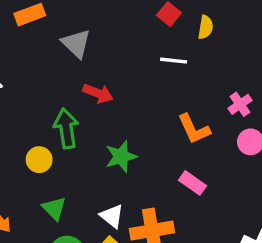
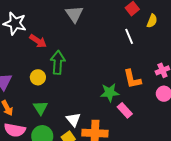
white line: (174, 61) -> (129, 36), turned 49
red arrow: (98, 93) -> (38, 41), moved
green star: (121, 156) -> (110, 93), moved

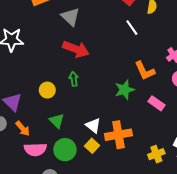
red arrow: (38, 41) -> (76, 49), moved, size x1.4
green arrow: (58, 62) -> (74, 79), moved, size x0.6
pink rectangle: (125, 110) -> (156, 103), moved

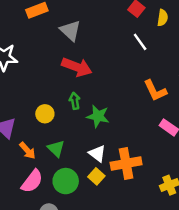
green star: (124, 90) -> (98, 116), moved, turned 30
orange arrow: (23, 129) -> (27, 151), moved
pink semicircle: (35, 149) -> (32, 181), turned -50

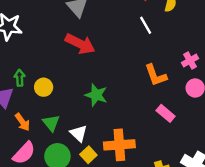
green arrow: (75, 101) -> (20, 78), moved
white triangle: (97, 154) -> (79, 133), moved

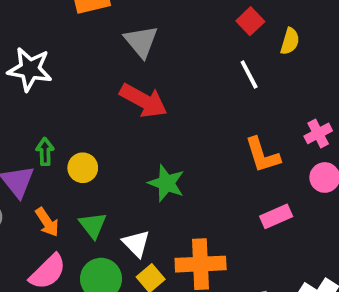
pink rectangle: (166, 113) -> (276, 216), turned -66

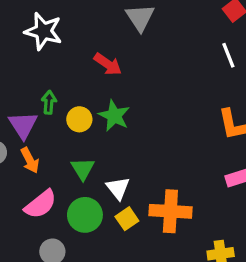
red arrow: (144, 101) -> (108, 64), moved, size x0.7
green star: (166, 183) -> (114, 116), moved
orange arrow: (47, 222) -> (30, 160), moved

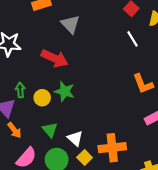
red arrow: (108, 64) -> (55, 58), size x1.4

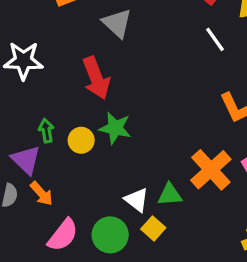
red arrow: (55, 58) -> (96, 78), turned 48
green triangle: (50, 130) -> (170, 195), moved, turned -49
orange cross: (112, 148) -> (211, 170), moved, turned -32

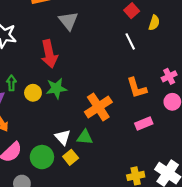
green star: (115, 128) -> (56, 88), turned -30
orange cross: (211, 170) -> (98, 107), moved

